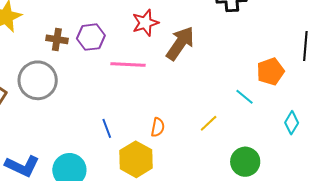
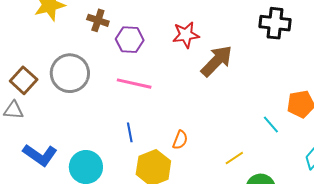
brown cross: (57, 39) -> (98, 20), moved
pink line: (128, 65) -> (134, 84), moved
yellow line: (209, 123) -> (234, 158), moved

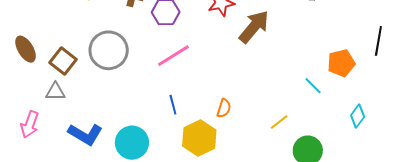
pink line: (134, 84) -> (173, 56), turned -40

